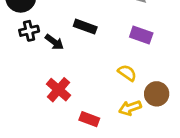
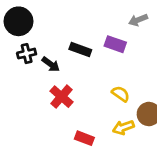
purple rectangle: (141, 35) -> (115, 44), moved
red cross: (59, 90) -> (62, 97), moved

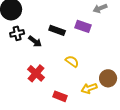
yellow semicircle: (121, 94) -> (72, 61), moved
red cross: (62, 97) -> (36, 73), moved

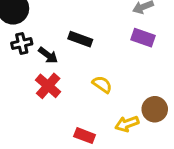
purple rectangle: (83, 26) -> (143, 38), moved
red cross: (36, 73) -> (48, 86), moved

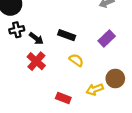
purple rectangle: (143, 38) -> (107, 38), moved, turned -63
black rectangle: (80, 39) -> (67, 35), moved

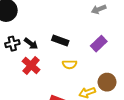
black cross: (17, 30) -> (12, 44), moved
yellow semicircle: (76, 60) -> (70, 64), turned 144

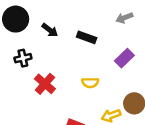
black rectangle: (60, 41) -> (87, 37), moved
black arrow: (31, 44) -> (50, 30), moved

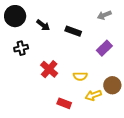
yellow semicircle: (90, 83) -> (80, 76), moved
red cross: (45, 84) -> (49, 69), moved

